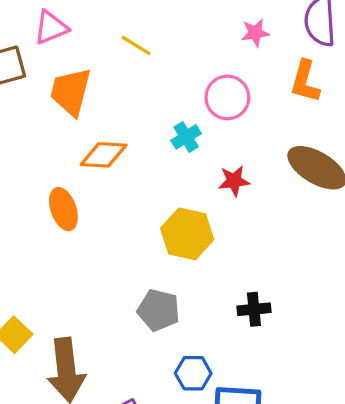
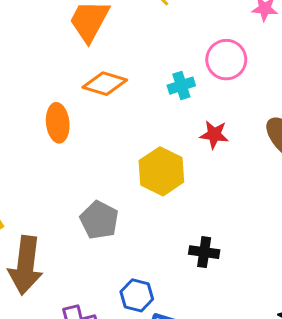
gray pentagon: (159, 310) -> (99, 220), moved

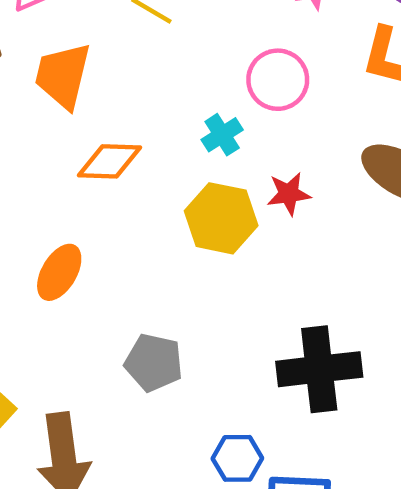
orange ellipse: (58, 123) -> (59, 272), moved, turned 51
yellow hexagon: (161, 171) -> (221, 218), moved
black cross: (204, 252) -> (319, 369), size x1.8

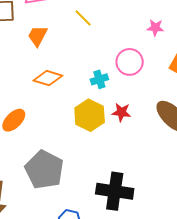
orange trapezoid: (63, 76) -> (38, 36), size x0.7
gray pentagon: (154, 363) -> (44, 170), size x1.5

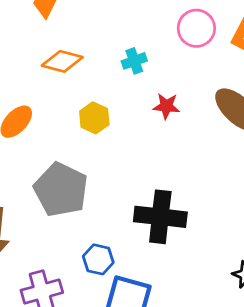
pink circle: (130, 62) -> (196, 28), moved
yellow hexagon: (90, 115) -> (94, 118), moved, size x0.7

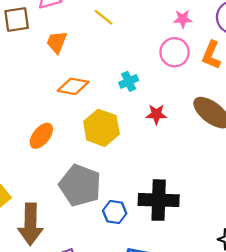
yellow hexagon: (94, 118) -> (101, 128), size x1.5
blue hexagon: (98, 259) -> (115, 212), moved

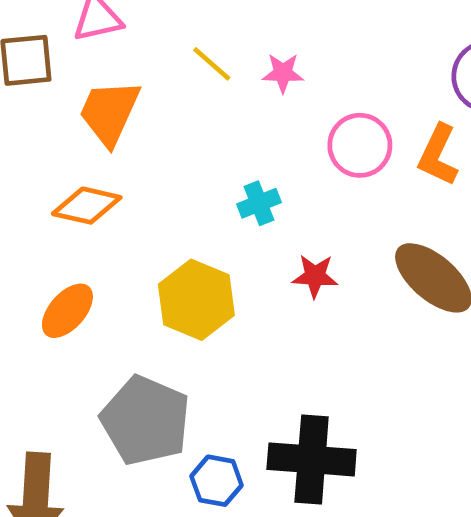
pink star: (183, 19) -> (283, 73), moved
orange trapezoid: (57, 42) -> (109, 112), size x1.4
orange diamond: (73, 86) -> (87, 206), moved

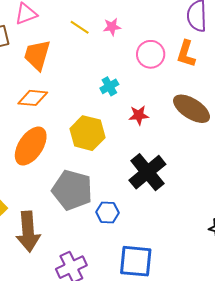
orange ellipse: (67, 311) -> (31, 146), size x1.5
black cross: (312, 459) -> (147, 172), moved, turned -36

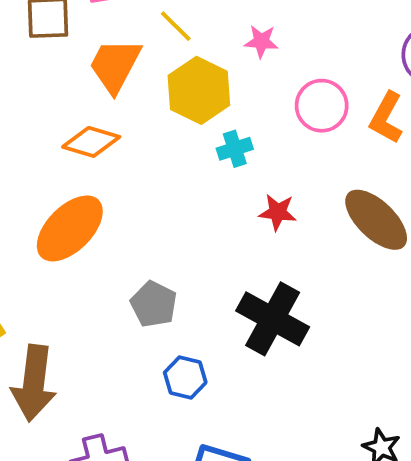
yellow line: (80, 27) -> (176, 26), moved
yellow hexagon: (87, 133) -> (199, 90), moved
black cross: (147, 172) -> (273, 319), turned -33
gray pentagon: (72, 190) -> (154, 304), moved, size x0.6

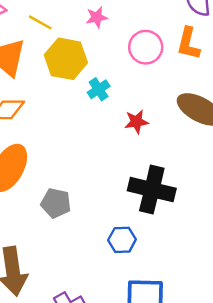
gray pentagon: (154, 304) -> (56, 203), moved
blue hexagon: (185, 378) -> (122, 240), moved

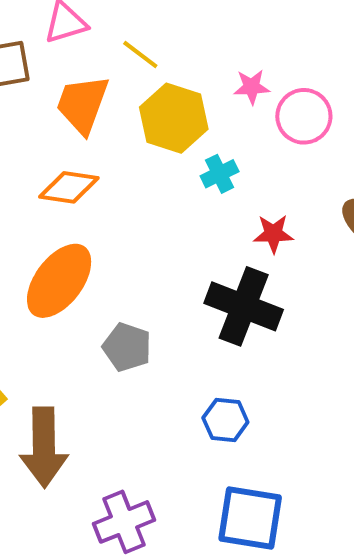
pink star: (97, 17) -> (252, 87), moved
black cross: (152, 190) -> (244, 306), moved

